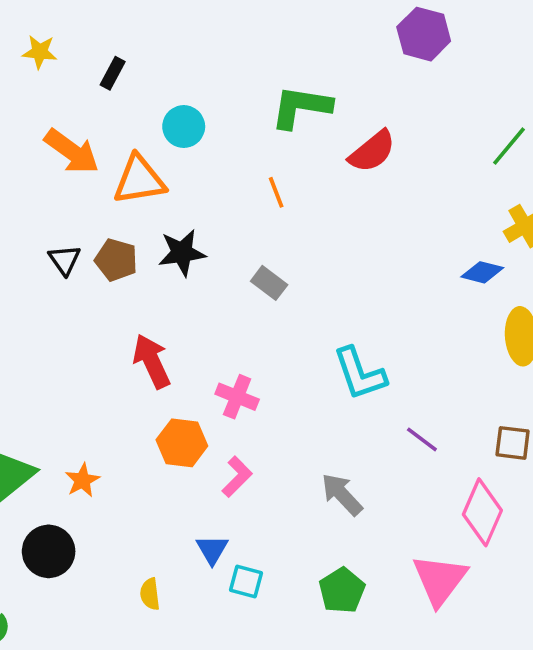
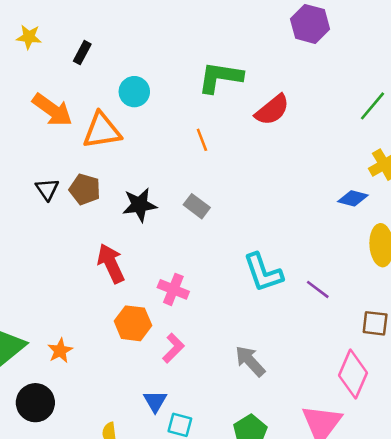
black star: (182, 253) -> (140, 205), moved
purple line: (422, 439) -> (318, 289), moved

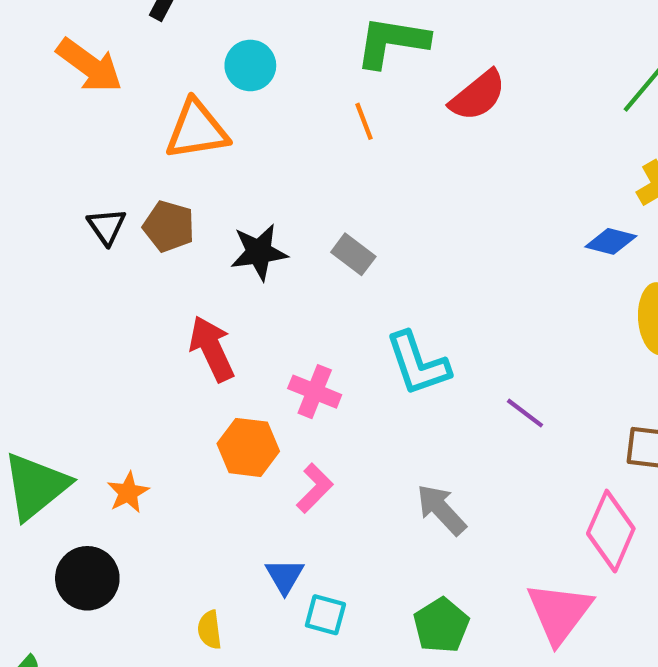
orange arrow: (52, 110) -> (89, 65), moved
orange line: (202, 140) -> (364, 121), moved
cyan L-shape: (263, 273) -> (418, 364), moved
purple line: (318, 289) -> (525, 413), moved

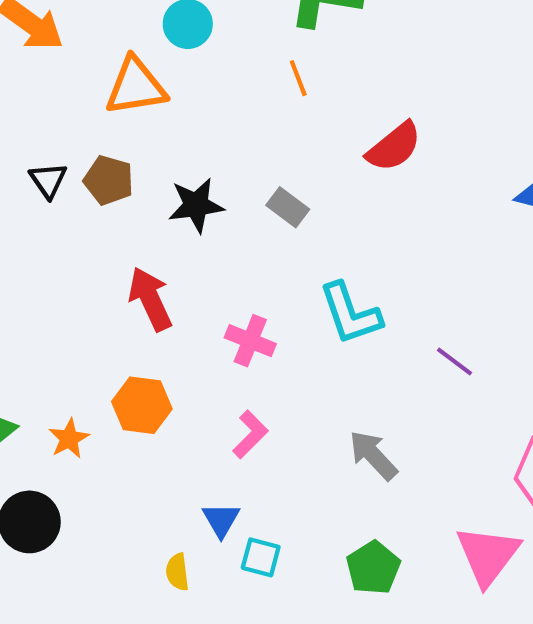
red semicircle: (478, 96) -> (394, 147), moved
orange hexagon: (248, 447) -> (142, 405), moved
yellow semicircle: (210, 630) -> (177, 572), moved

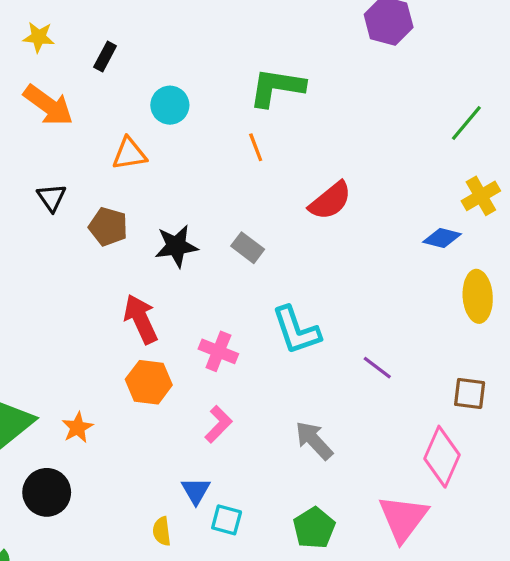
orange triangle: (136, 86) -> (129, 154), size x0.7
black triangle: (48, 180) -> (52, 197), moved
orange hexagon: (142, 405) -> (149, 382), moved

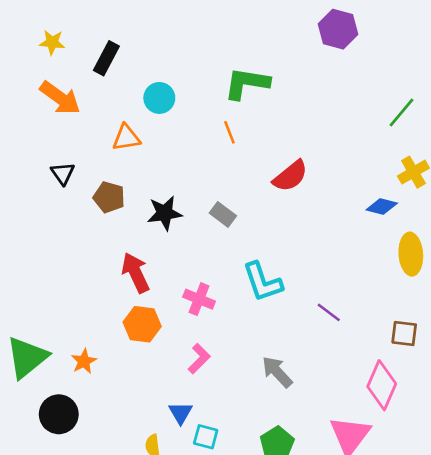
black rectangle: (105, 57) -> (106, 58), size x1.4

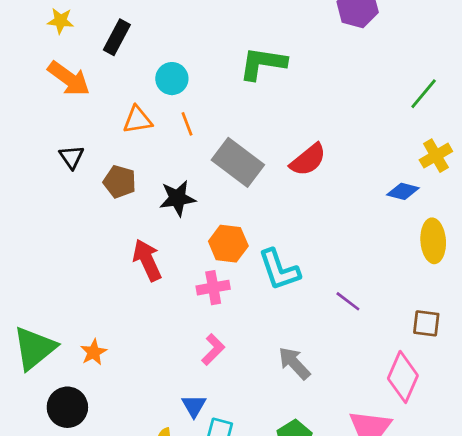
orange line: (229, 132) -> (187, 124), moved
gray rectangle: (223, 214) -> (238, 162), moved, size x1.8
pink cross: (199, 299) -> (213, 288), turned -32
orange hexagon: (142, 324) -> (228, 244), moved

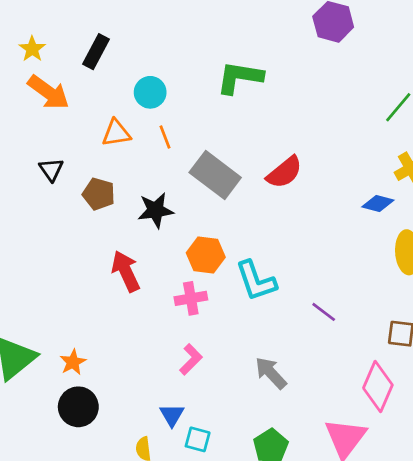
yellow star: (61, 21) -> (32, 49), moved, turned 30
black circle: (67, 407) -> (78, 407), moved

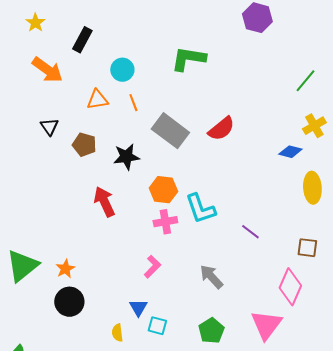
yellow star: (32, 49) -> (35, 23), moved
pink cross: (191, 298) -> (165, 222), moved

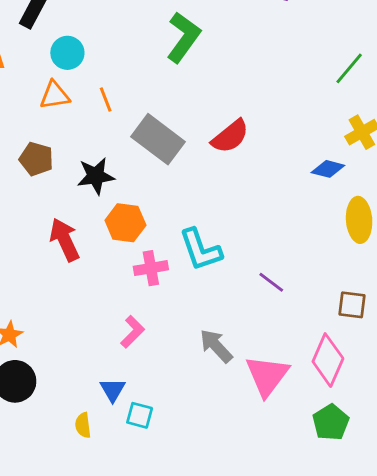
green L-shape: (188, 59) -> (184, 37), turned 117
cyan circle: (122, 70) -> (67, 53), moved
orange hexagon: (163, 190) -> (125, 223), moved
pink triangle: (266, 325) -> (267, 376), moved
green pentagon: (211, 331) -> (331, 422), moved

